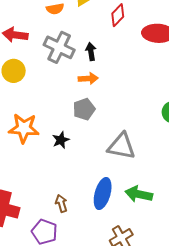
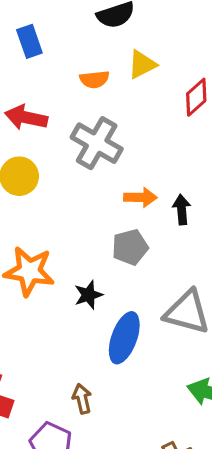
black arrow: (91, 52) -> (182, 210), moved
blue ellipse: (103, 194) -> (124, 338), moved

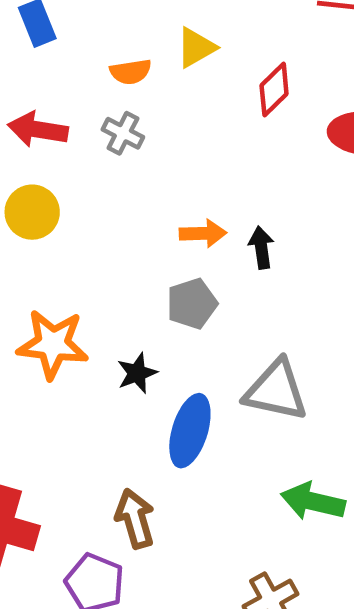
gray cross: (97, 143) -> (123, 133), moved, size x0.6
brown arrow: (82, 399) -> (135, 519), size x1.4

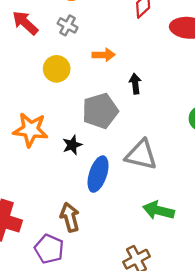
red arrow: (38, 130) -> (25, 23), turned 32
yellow circle: (32, 212) -> (57, 69), moved
orange arrow: (203, 233) -> (104, 55), moved
gray pentagon: (192, 304) -> (100, 111), size x1.4

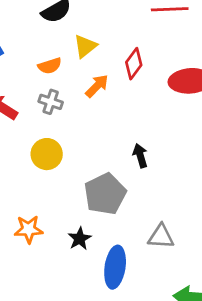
orange arrow: (104, 55) -> (97, 86), moved, turned -35
orange star: (31, 130) -> (29, 229), size x0.7
gray triangle: (141, 155) -> (161, 237), size x0.7

